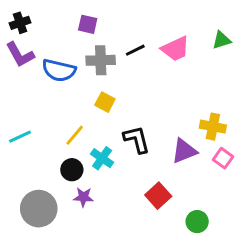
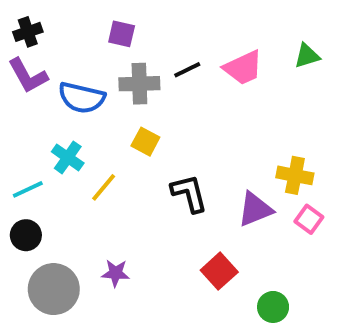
cyan cross: (102, 158) -> (68, 157), moved
black circle: (72, 170) -> (26, 235), moved

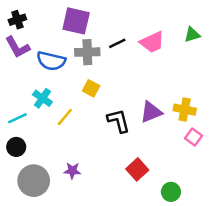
purple square: (122, 34) -> (76, 21), size x1.6
purple triangle: (255, 209) -> (151, 112), moved

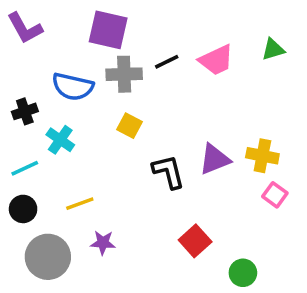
black cross: (17, 20) -> (25, 111), moved
purple L-shape: (17, 47) -> (25, 28), moved
yellow line: (65, 117) -> (80, 204), moved, turned 30

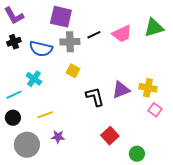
green triangle: (273, 49) -> (154, 28), size x1.5
black cross: (25, 111) -> (14, 42), moved

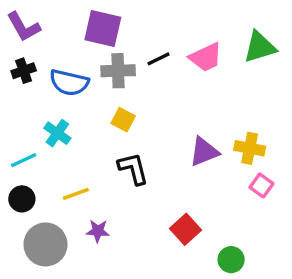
black L-shape: (95, 97) -> (133, 169), moved

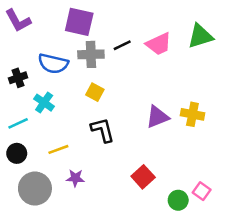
black cross: (24, 71) -> (18, 78), moved
pink square: (261, 185) -> (202, 191), moved

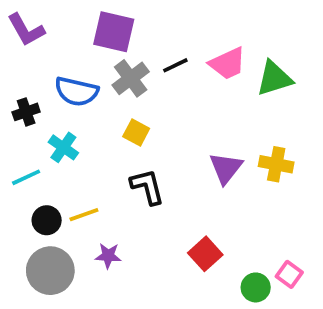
green triangle: (200, 36) -> (274, 78), moved
gray cross: (91, 54) -> (131, 78), turned -35
purple triangle: (157, 117) -> (226, 168), turned -30
black circle: (17, 153) -> (47, 220), moved

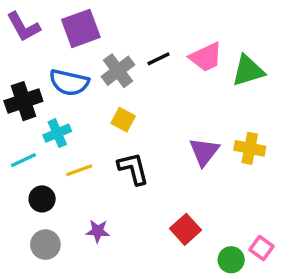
purple square: (114, 32) -> (81, 28), moved, turned -33
black cross: (26, 112) -> (23, 101), size x1.5
cyan cross: (63, 147) -> (57, 133), turned 32
yellow line: (84, 215) -> (79, 170), moved
gray circle: (50, 271) -> (45, 245), size x0.7

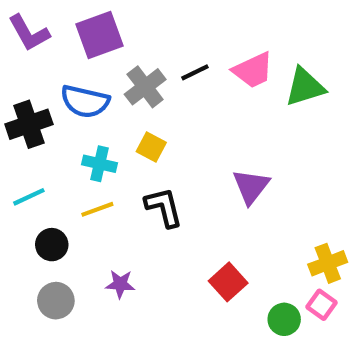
cyan cross: (57, 133) -> (99, 164), moved, turned 36
yellow cross: (250, 148) -> (328, 263), moved, turned -32

